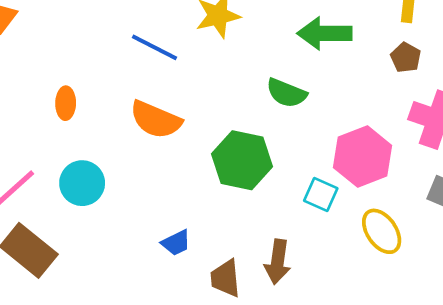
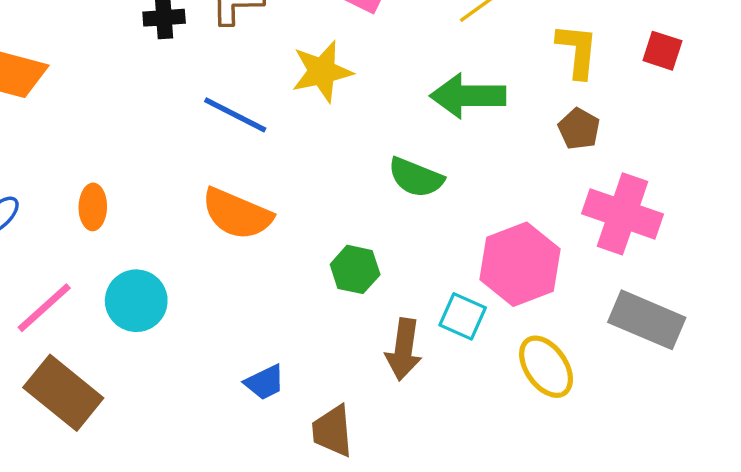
orange ellipse: (66, 103) -> (93, 207), moved
green hexagon: (242, 160) -> (355, 269), size x0.6
brown arrow: (278, 262) -> (404, 349), moved

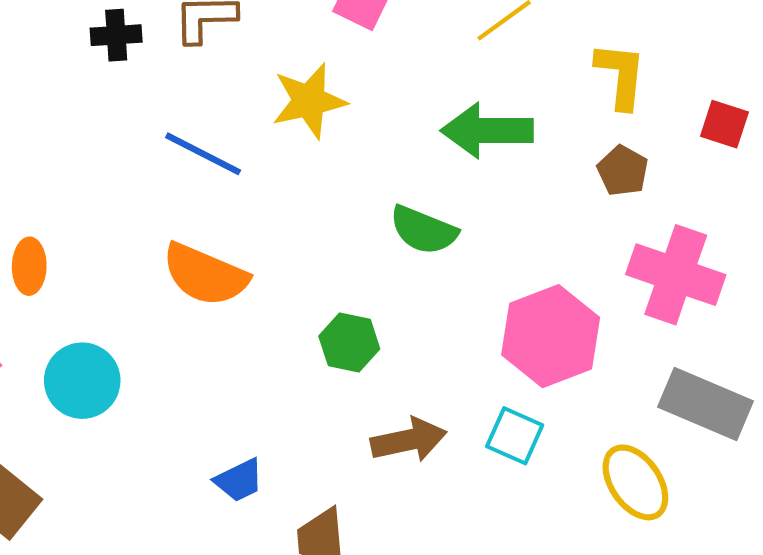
red square: (662, 51) -> (724, 124), moved
cyan square: (463, 316) -> (515, 436), moved
brown arrow: (404, 349) -> (409, 440), turned -110
yellow ellipse: (546, 367) -> (635, 482), moved

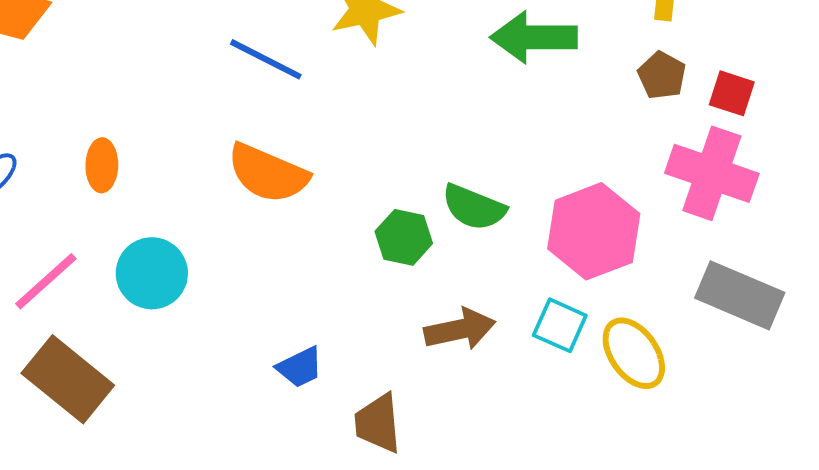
red square: (724, 124) -> (732, 93), moved
green semicircle: (423, 230) -> (474, 207), moved
yellow ellipse: (635, 482) -> (634, 353), moved

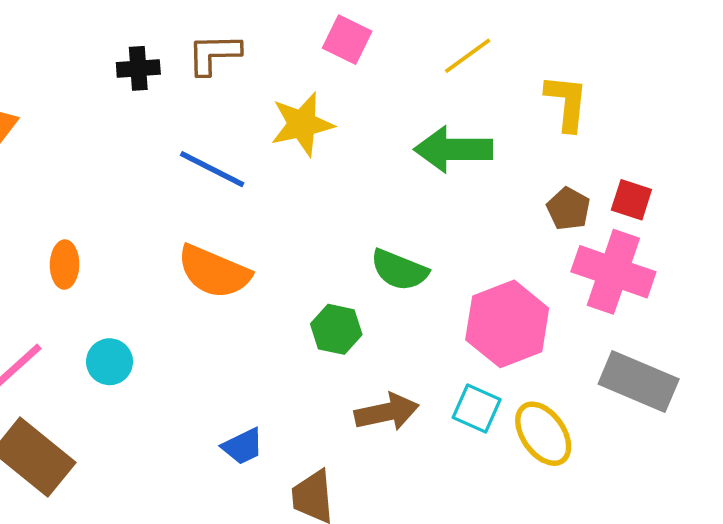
brown pentagon: (662, 75) -> (568, 209), moved
green semicircle: (474, 207) -> (399, 270), moved
cyan circle: (152, 273) -> (110, 362), size x0.7

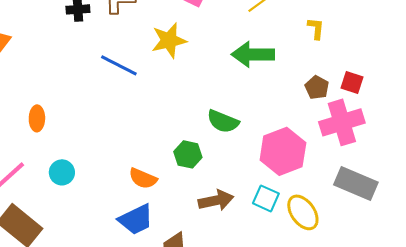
yellow L-shape: (567, 103) -> (316, 28), size x0.7
orange semicircle: (214, 272) -> (143, 178), moved, size x0.7
pink cross: (613, 272) -> (342, 122), turned -36
blue trapezoid: (243, 446) -> (136, 219), size x1.5

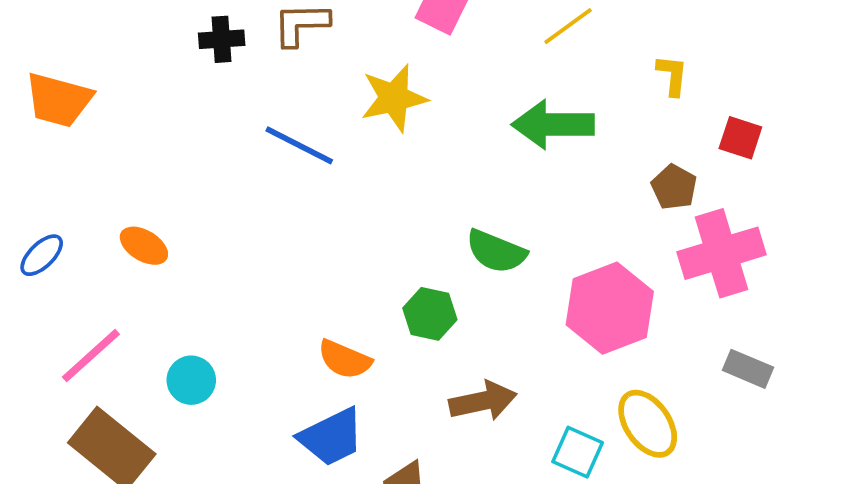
red square: (352, 82) -> (740, 138), moved
orange ellipse: (37, 118) -> (144, 246), turned -60
cyan circle: (62, 172) -> (191, 380), moved
gray rectangle: (356, 183) -> (748, 369), size x0.6
cyan square: (266, 198) -> (578, 452), moved

